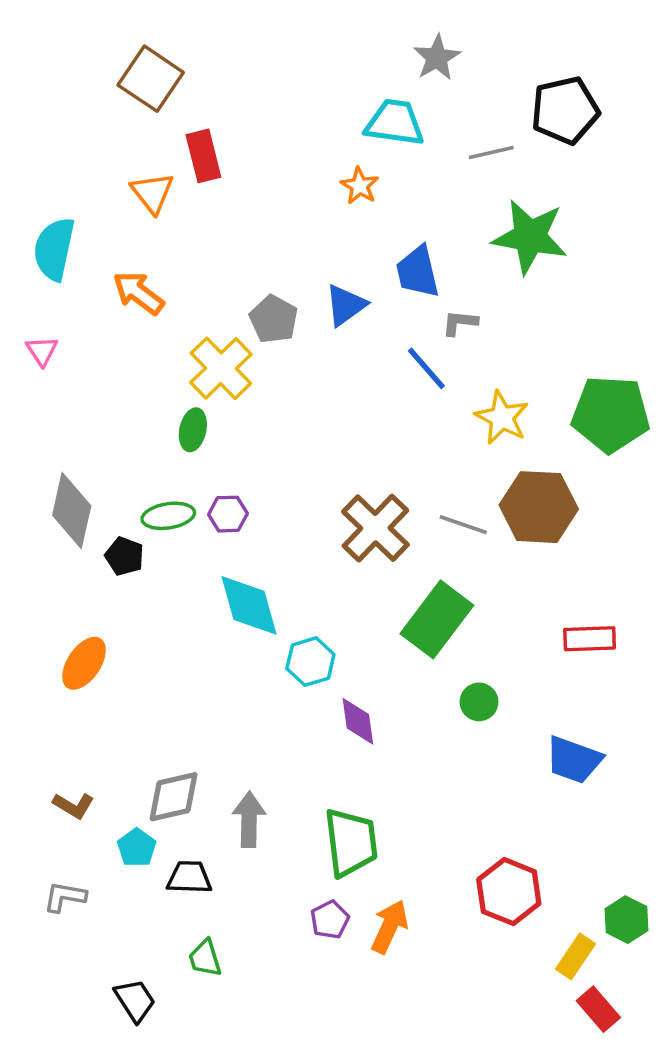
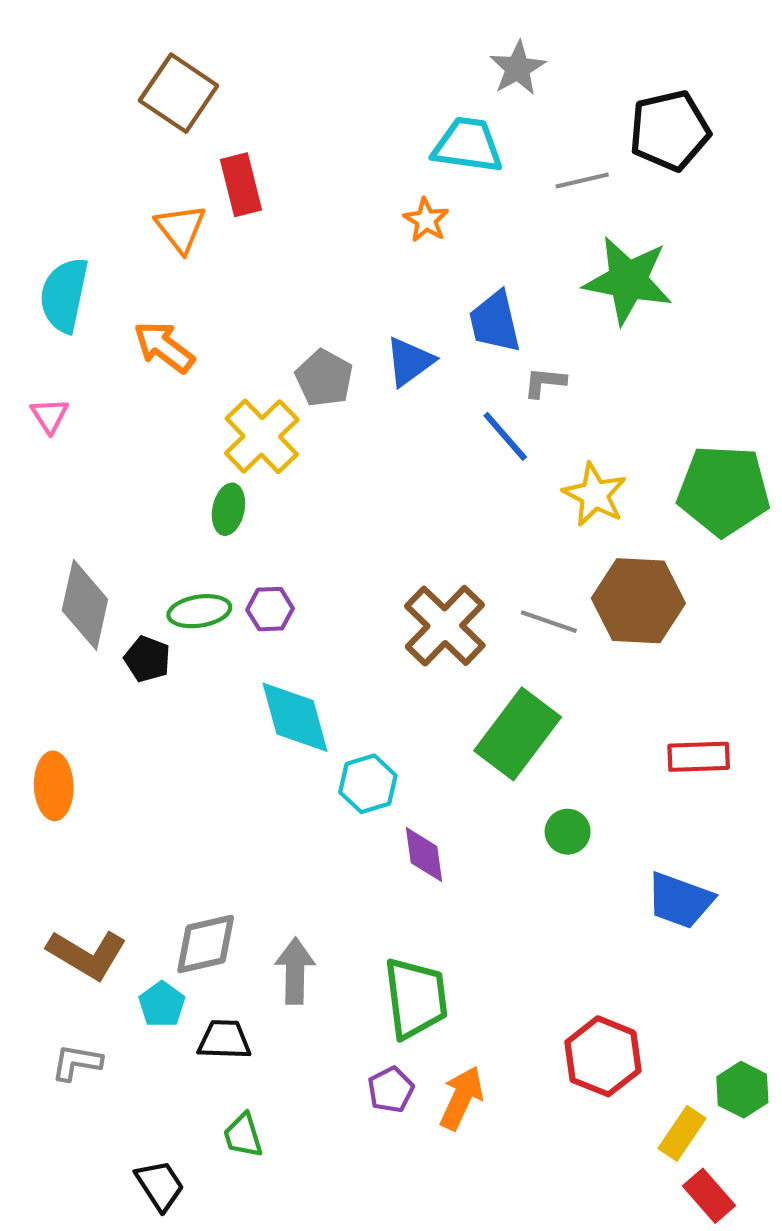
orange ellipse: (84, 663) -> (54, 786), moved, turned -36
brown L-shape: (73, 805) -> (87, 954), size x1.6

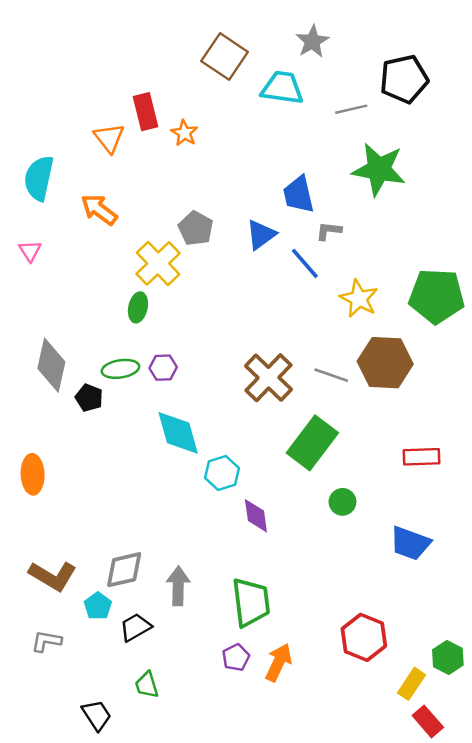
brown square: (179, 93) -> (225, 56), moved
orange star: (426, 220) -> (184, 133), moved
blue triangle: (409, 362) -> (261, 235), moved
black trapezoid: (224, 1040) -> (135, 627), turned -32

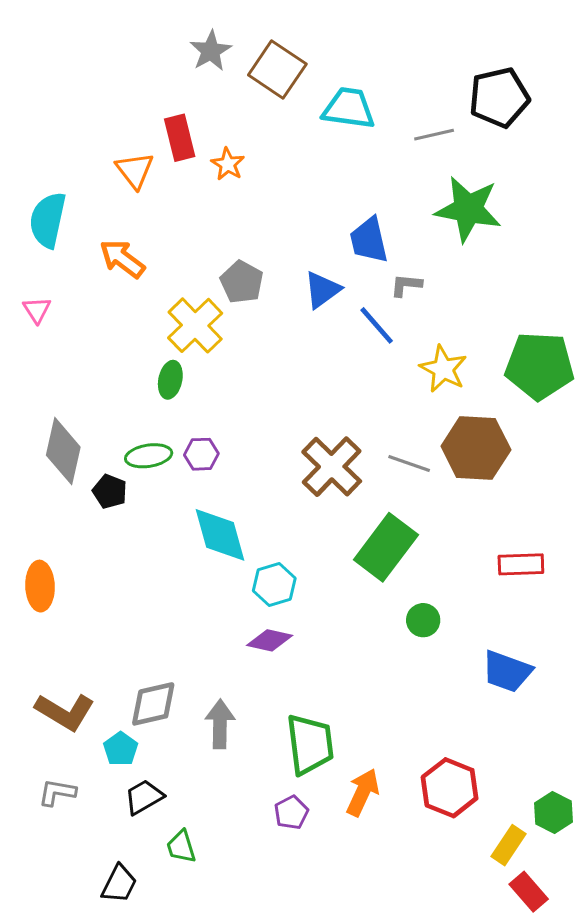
gray star: (312, 41) -> (211, 51), moved
purple diamond: (256, 516) -> (270, 640), moved, turned -69
black trapezoid: (135, 627) -> (144, 797), moved
orange arrow: (279, 662) -> (363, 792), moved
black trapezoid: (97, 715) -> (119, 884), turned 60

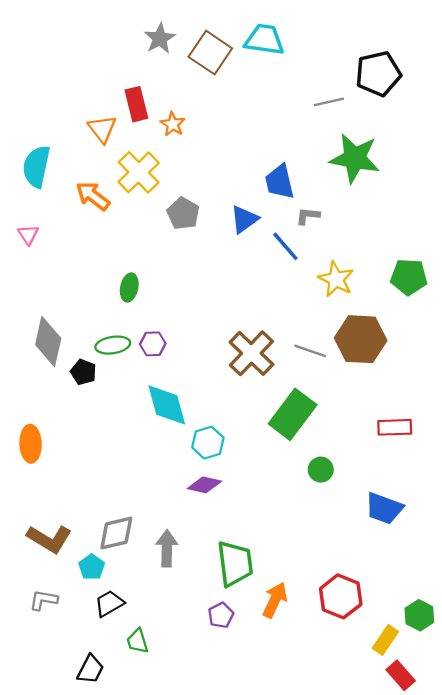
cyan trapezoid: (349, 108) -> (264, 40), moved
yellow cross: (195, 325) -> (139, 172), moved
green pentagon: (540, 366) -> (409, 277), size x0.7

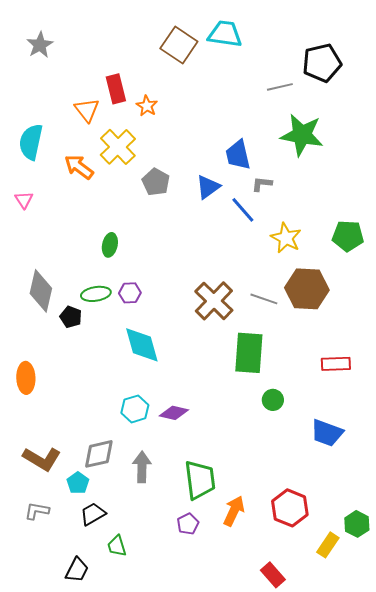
gray star: (160, 38) -> (40, 45), moved
green rectangle: (293, 414) -> (249, 353), turned -33
cyan hexagon: (208, 443) -> (135, 409), moved
red rectangle: (401, 675) -> (273, 575), moved

